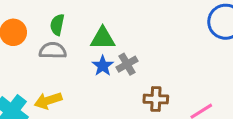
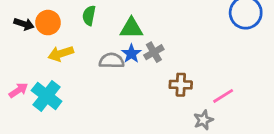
gray semicircle: (53, 51) -> (112, 61), moved
yellow arrow: (48, 101) -> (61, 54), moved

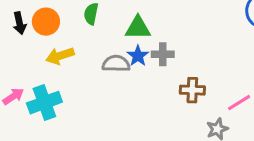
black arrow: (24, 24) -> (19, 23), turned 60
gray cross: (154, 52) -> (163, 54), turned 30
cyan cross: (47, 96) -> (44, 103), turned 32

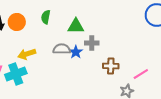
yellow arrow: (60, 56) -> (27, 54), moved
blue star: (138, 56) -> (76, 52), moved

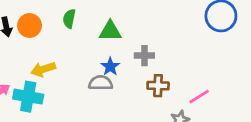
gray cross: (92, 43) -> (144, 56), moved
gray semicircle: (62, 49) -> (101, 83), moved
cyan cross: (16, 74) -> (28, 97), turned 30

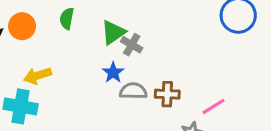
green triangle: (110, 31) -> (113, 32), turned -35
gray cross: (144, 56) -> (132, 45), moved, turned 30
gray semicircle: (101, 83) -> (133, 91), moved

